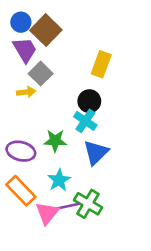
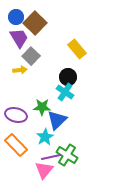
yellow rectangle: (101, 64) -> (77, 49), turned -60
blue triangle: (96, 152) -> (57, 120), moved
pink triangle: (47, 213) -> (44, 170), moved

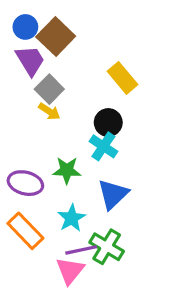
yellow arrow: (20, 70) -> (49, 111), moved, turned 40
blue triangle: (57, 120) -> (113, 194), moved

